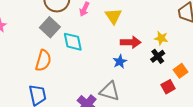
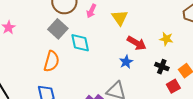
red arrow: (131, 42) -> (137, 43), turned 30
black cross: (158, 56) -> (162, 67), moved, turned -32

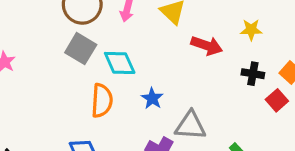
orange semicircle: (52, 61) -> (102, 101), moved
blue star: (126, 62) -> (152, 98), moved

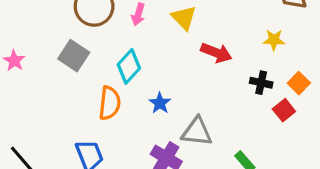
yellow star: (251, 30) -> (274, 40), moved
gray square: (81, 49) -> (74, 56), moved
cyan diamond: (120, 63) -> (129, 66), turned 64

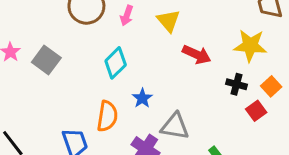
yellow star: (274, 40) -> (250, 46), size x1.6
gray square: (74, 56) -> (46, 60), moved
orange semicircle: (110, 103) -> (107, 116), moved

